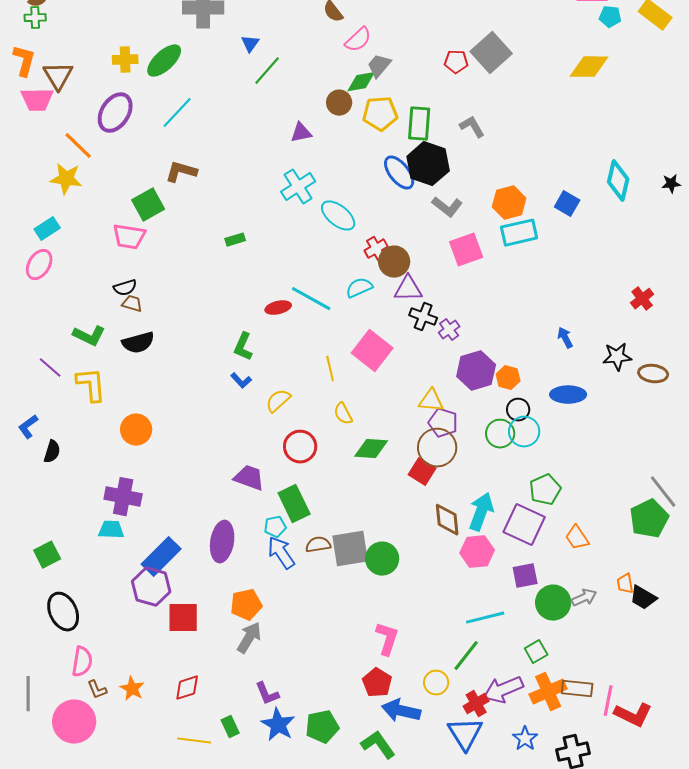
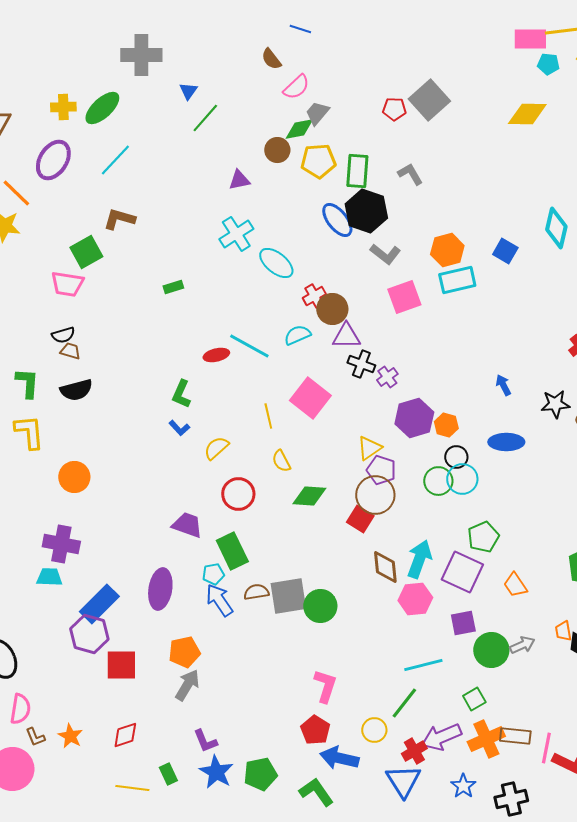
green L-shape: (89, 336) -> (27, 383), turned -112
yellow triangle: (431, 401) -> (369, 448), turned -40

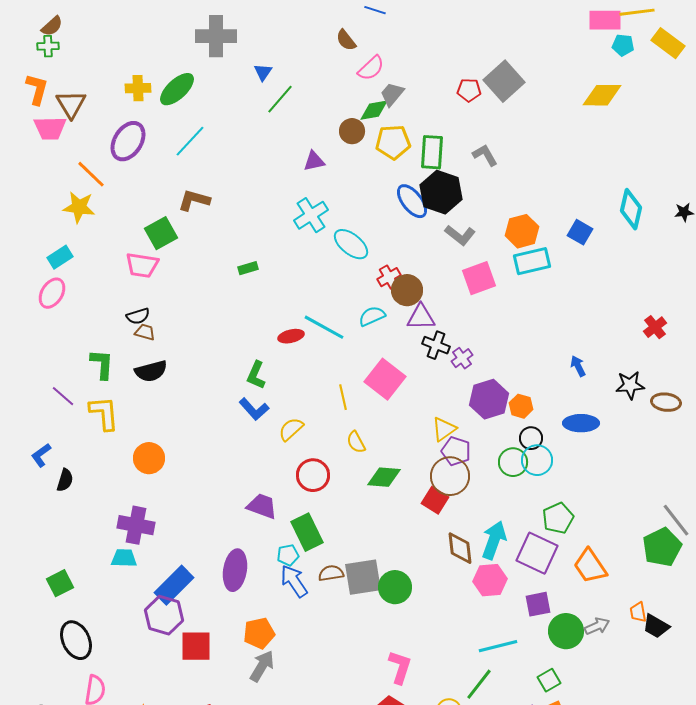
blue L-shape: (179, 428) -> (254, 409), size x1.4
orange trapezoid: (515, 585) -> (590, 566), size x1.4

